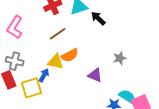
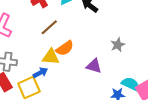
blue arrow: (44, 75) -> (40, 73), turned 40

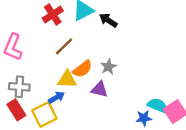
gray star: (118, 45) -> (108, 67), moved
purple triangle: (94, 66) -> (99, 89), moved

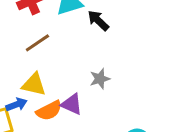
gray star: (108, 67) -> (100, 79), moved
orange semicircle: (83, 69) -> (49, 111), moved

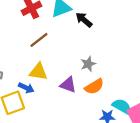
blue arrow: (17, 105) -> (26, 88), turned 49
orange semicircle: (49, 111) -> (94, 86), moved

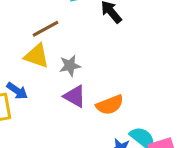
gray star: (88, 64) -> (70, 66), moved
yellow triangle: (38, 72) -> (37, 56), moved

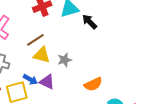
brown line: (45, 29) -> (35, 40), moved
purple triangle: (75, 96) -> (47, 82), moved

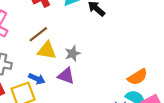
purple triangle: (47, 82) -> (66, 76), moved
orange semicircle: (93, 84) -> (137, 77), moved

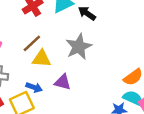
gray star: (73, 54) -> (79, 47), moved, size x1.6

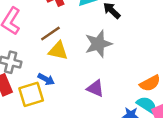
purple triangle: (63, 82) -> (95, 88), moved

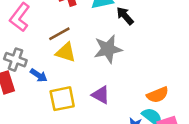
blue arrow: (46, 79) -> (39, 75), moved
yellow square: (31, 94) -> (62, 99), moved

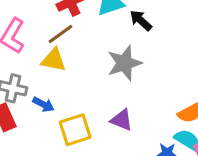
brown line: (59, 34) -> (60, 34), moved
yellow triangle: (66, 52) -> (54, 60), moved

